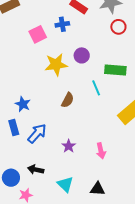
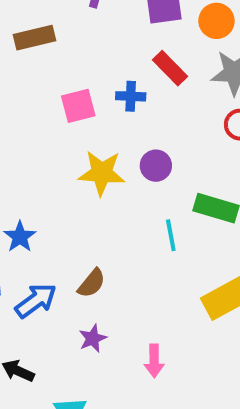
brown semicircle: (68, 100) -> (92, 283), moved

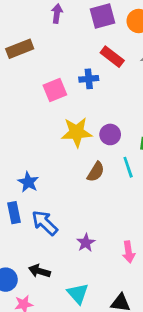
purple circle: (156, 166) -> (110, 134), moved
brown semicircle: (92, 283) -> (96, 172), moved
blue arrow: (36, 301) -> (45, 223), turned -92

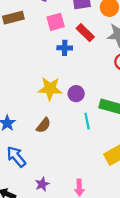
pink square: (55, 90) -> (56, 22), moved
brown semicircle: (96, 172) -> (43, 125), moved
purple star: (86, 243) -> (42, 184), moved

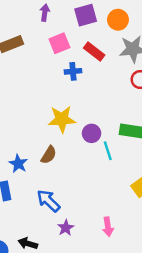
purple circle: (76, 94) -> (92, 133), moved
brown semicircle: (43, 125) -> (49, 155), moved
blue arrow: (16, 157) -> (48, 201), moved

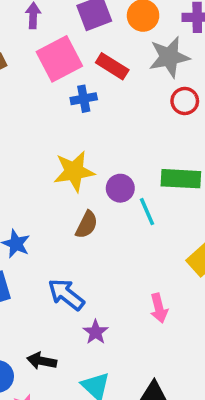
pink square: (59, 43) -> (59, 59), size x1.4
brown semicircle: (49, 155) -> (87, 225), moved
pink arrow: (108, 227) -> (159, 308), moved

